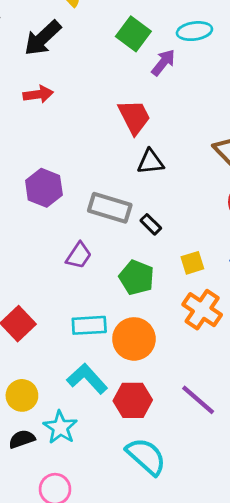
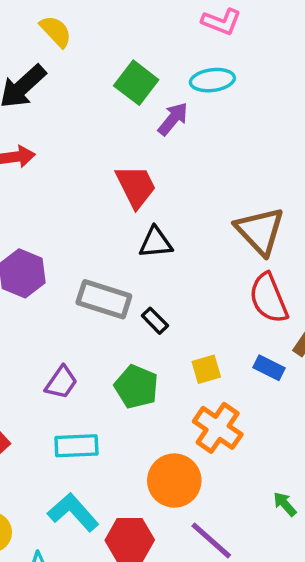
purple trapezoid: (79, 255) -> (61, 382), moved
orange circle: (134, 339) -> (174, 481), moved

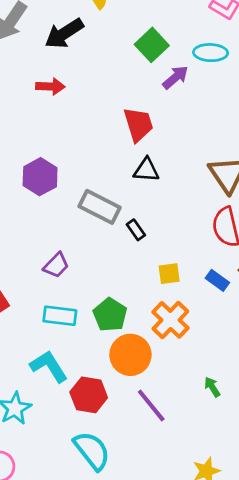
green pentagon: (136, 387) -> (110, 315), moved

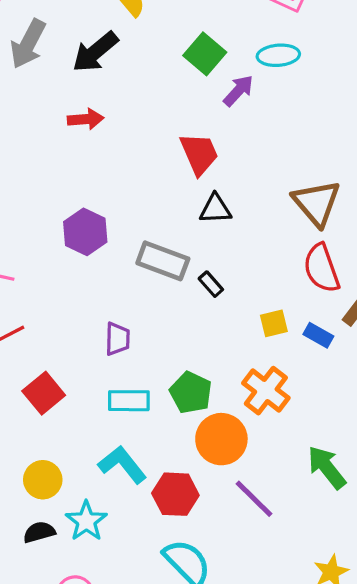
purple trapezoid: (56, 265) -> (117, 339), turned -36
yellow square: (169, 274) -> (274, 323), moved
green arrow: (212, 387) -> (327, 467), size x1.8

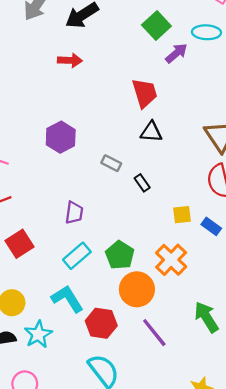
gray rectangle: (163, 261) -> (111, 163), size x0.6
cyan rectangle: (129, 401) -> (77, 256), turned -48

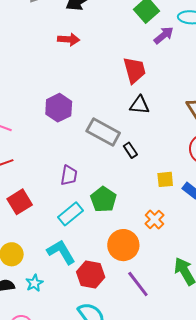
gray rectangle: (111, 163) -> (103, 132), size x1.8
green pentagon: (120, 255) -> (103, 199), moved
orange cross: (171, 260) -> (154, 219), size x0.7
cyan star: (38, 334) -> (34, 283), size x0.7

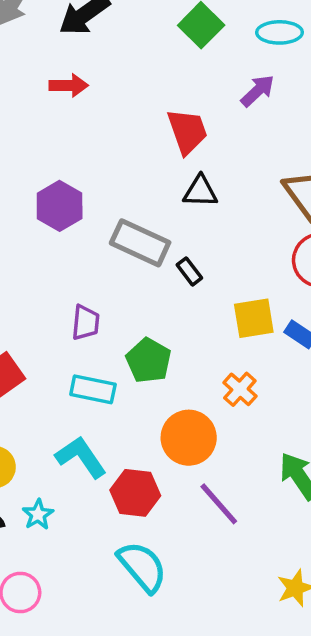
purple arrow: (164, 35) -> (258, 91), moved
yellow square: (165, 179) -> (254, 318), size x1.4
cyan rectangle: (71, 214) -> (93, 389), turned 55

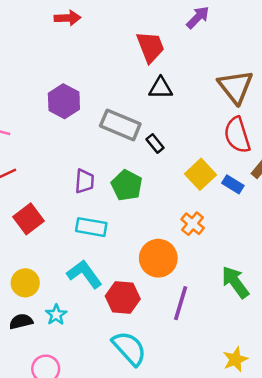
yellow square: (254, 318) -> (200, 174), turned -32
green pentagon: (149, 361) -> (127, 185), moved
purple line: (219, 504) -> (181, 303), turned 60

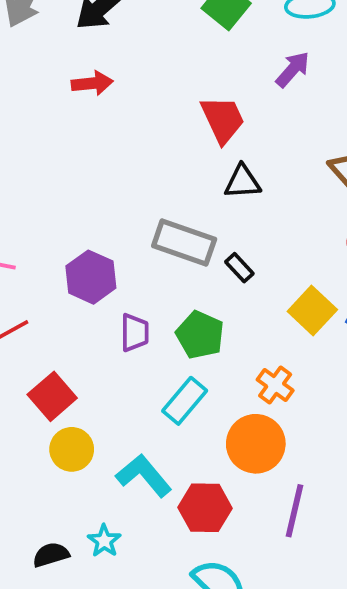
purple hexagon: (64, 101) -> (91, 277), moved
orange cross: (193, 224) -> (275, 385), moved
cyan rectangle: (91, 227) -> (185, 401), moved, turned -56
yellow circle: (25, 283) -> (72, 449), moved

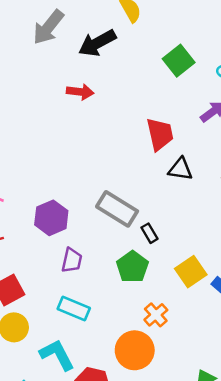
black triangle: (242, 182) -> (180, 169), moved
green pentagon: (200, 335) -> (132, 267), moved
cyan rectangle: (185, 401) -> (74, 309), moved, turned 60

